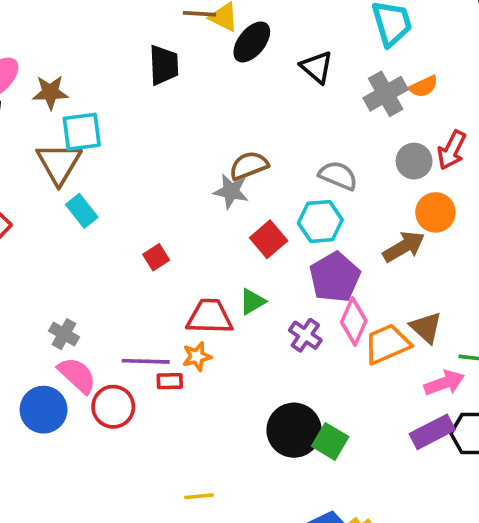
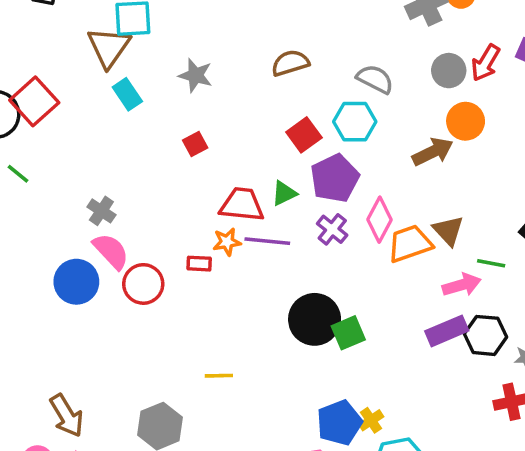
gray star: (231, 191) -> (196, 75), moved
purple pentagon: (335, 277) -> (335, 178), moved
purple line: (146, 361) -> (267, 241), moved
green square: (330, 441) -> (348, 333), turned 32

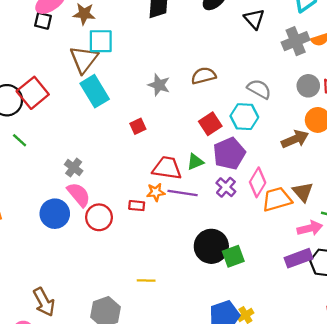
gray star: (196, 75) -> (159, 85), moved
cyan rectangle: (127, 94) -> (95, 91), size x1.5

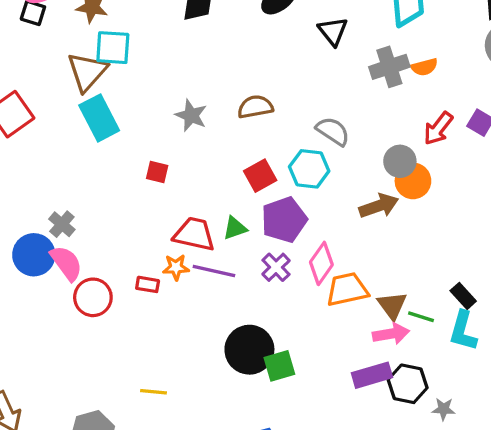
gray circle: (308, 86) -> (400, 161), moved
red square: (138, 126) -> (157, 172), turned 35
brown triangle: (303, 192) -> (392, 306), moved
blue circle: (55, 214) -> (34, 255), moved

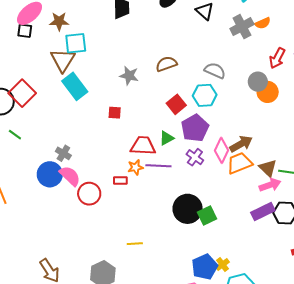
brown arrow: (379, 206) -> (241, 144), moved

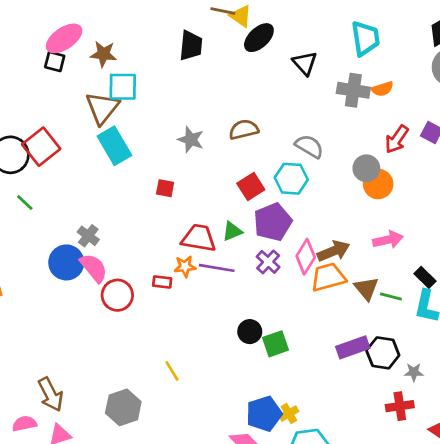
gray cross: (242, 27) -> (353, 90), turned 30
pink arrow: (270, 185) -> (388, 240), moved
black circle: (188, 209) -> (250, 332), size x0.6
yellow line: (135, 244) -> (172, 371), turned 56

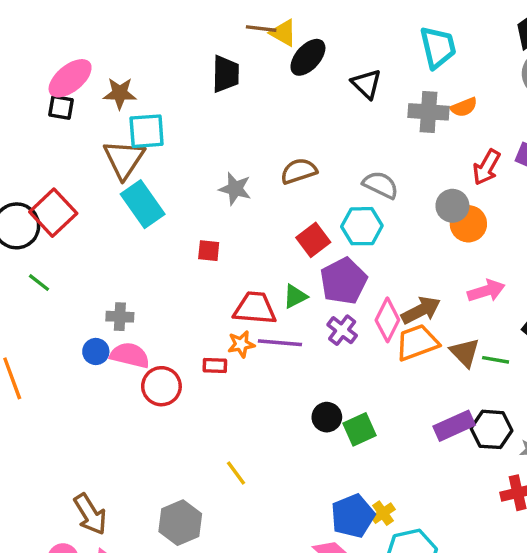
gray cross: (88, 236) -> (120, 317), turned -30
blue circle: (66, 262) -> (96, 351), size x0.6
pink semicircle: (94, 268) -> (130, 355), turned -32

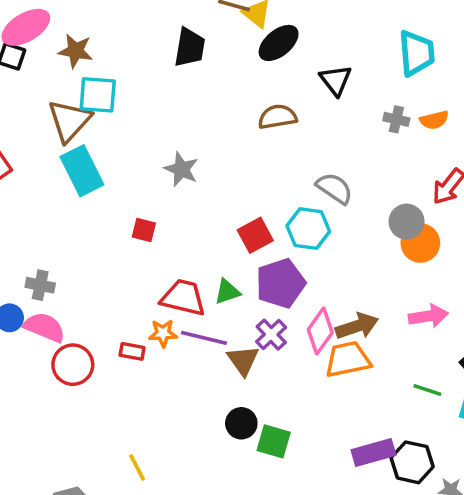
gray cross: (429, 112) -> (396, 119), size x0.6
brown semicircle: (299, 171) -> (277, 117), moved
brown triangle: (465, 353) -> (243, 360), moved
green square: (359, 429) -> (274, 441), turned 32

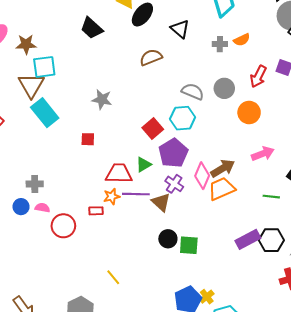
black trapezoid: (190, 47) -> (92, 28), turned 135
gray circle: (407, 222) -> (224, 88), moved
pink semicircle: (45, 327) -> (42, 208), size x0.6

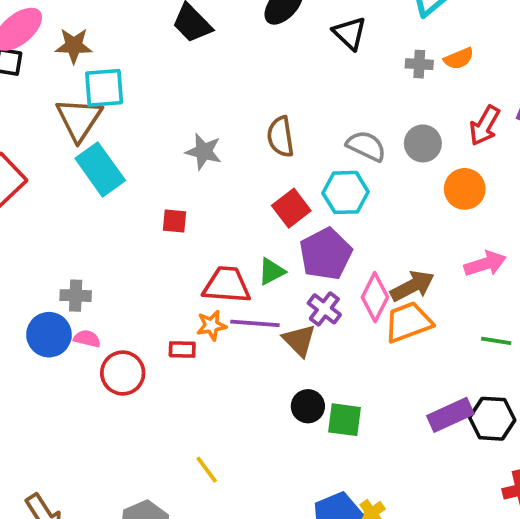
brown semicircle: (151, 57) -> (281, 137), moved, turned -80
blue circle: (21, 207) -> (49, 335), size x1.5

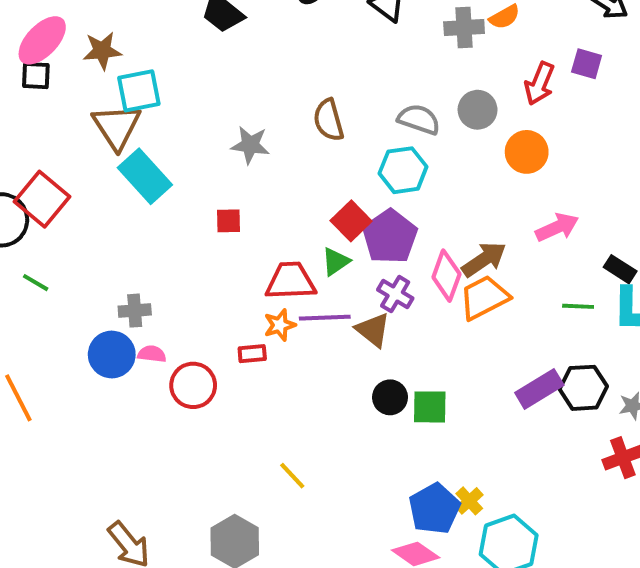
gray cross: (419, 64) -> (464, 28), size x1.4
red square: (291, 208) -> (351, 221), moved

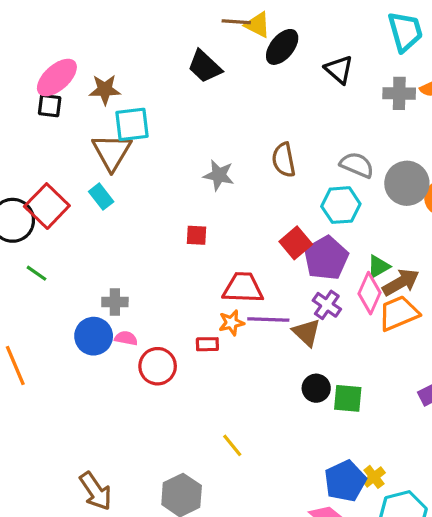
gray circle: (478, 110) -> (407, 183), moved, size x1.4
cyan rectangle: (145, 176) -> (101, 197), moved, size x0.6
green triangle: (336, 262) -> (378, 266), moved

